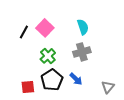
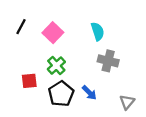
black line: (24, 32) -> (21, 27), moved
gray cross: (82, 52) -> (108, 61), moved, turned 30
red square: (28, 87) -> (29, 81), moved

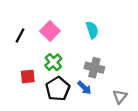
black line: (21, 27) -> (20, 35), moved
gray cross: (108, 61) -> (94, 68), moved

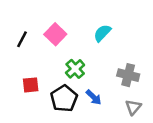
cyan semicircle: (92, 30) -> (102, 33), turned -119
green cross: (53, 62) -> (75, 69), moved
gray cross: (94, 68) -> (128, 75), moved

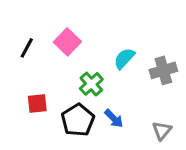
cyan semicircle: (102, 33) -> (124, 58), moved
gray cross: (128, 75) -> (163, 70), moved, turned -30

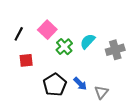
green cross: (91, 84) -> (64, 47), moved
red square: (37, 103) -> (26, 60), moved
gray triangle: (162, 131) -> (101, 92), moved

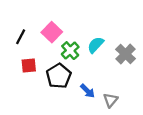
gray cross: (115, 50) -> (126, 54), turned -30
black pentagon: (55, 85) -> (59, 76), moved

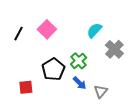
cyan semicircle: (96, 45) -> (94, 30), moved
green cross: (70, 51) -> (79, 61), moved
red square: (29, 66) -> (26, 87), moved

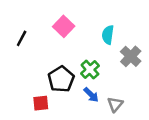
pink square: (47, 29) -> (64, 26), moved
cyan semicircle: (94, 30) -> (108, 35), turned -35
red square: (26, 87) -> (41, 103), moved

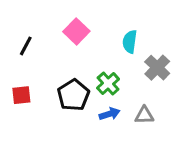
blue arrow: (91, 95) -> (110, 114), turned -63
red square: (41, 103) -> (21, 95), moved
gray triangle: (115, 104) -> (144, 115), moved, turned 49

